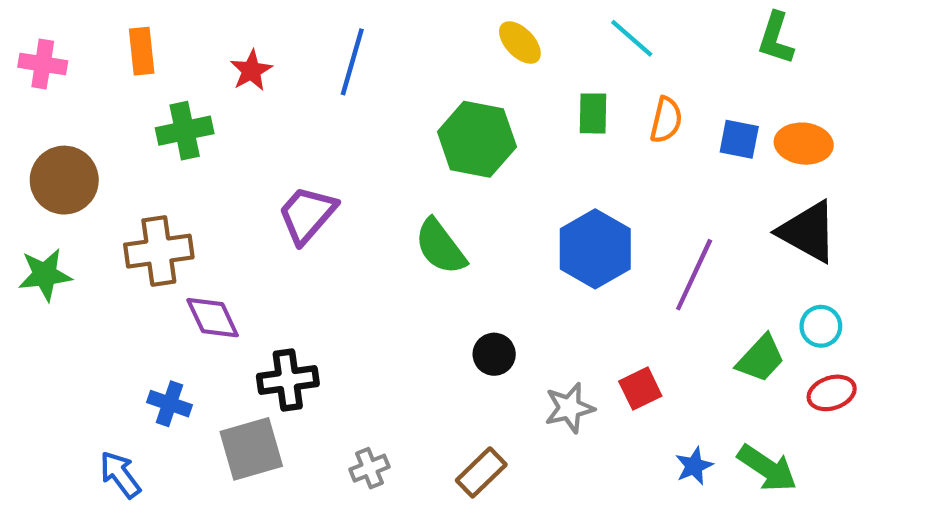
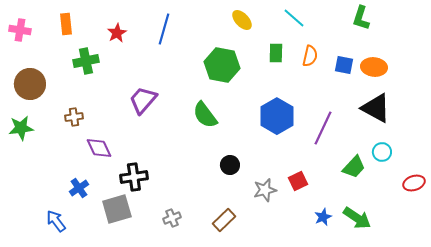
brown cross: (159, 251) -> (74, 117), size x0.6
red ellipse: (832, 393) -> (414, 183), moved
blue cross: (170, 404) -> (79, 188), turned 36

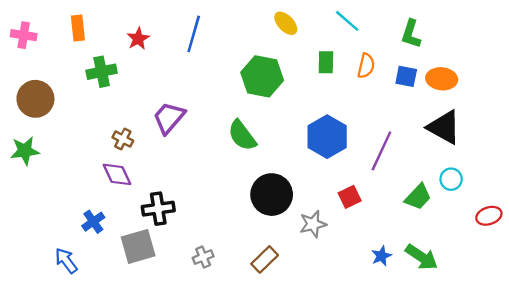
green L-shape: (361, 18) -> (411, 34), moved
brown cross: (74, 117) -> (123, 139), moved, turned 36
black circle: (230, 165) -> (272, 195), size x1.8
red square: (298, 181) -> (350, 197), moved

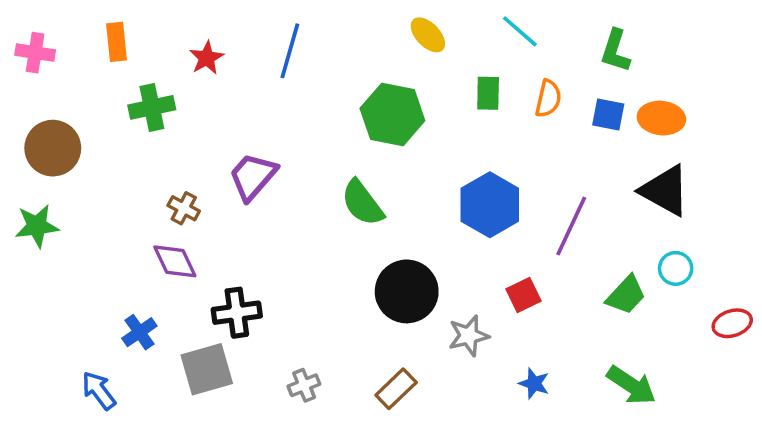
blue star: (381, 256) -> (534, 383), moved, turned -30

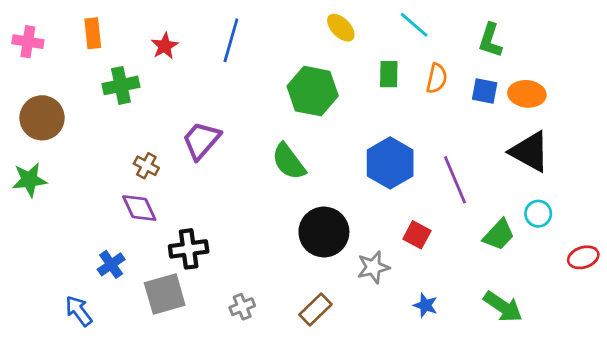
purple line: (571, 226) -> (455, 180), turned -48
red square: (523, 295) -> (417, 235), turned -36

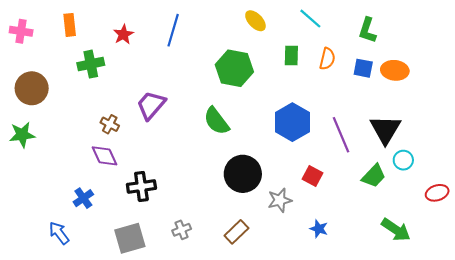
black triangle: (530, 152) -> (385, 129), moved, turned 32
gray square: (165, 294) -> (130, 238), moved
green arrow: (503, 307) -> (396, 230), moved

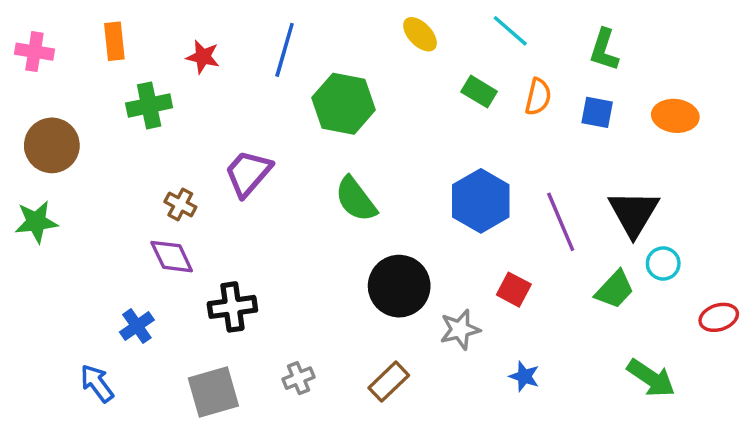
red star: (123, 34) -> (203, 57), turned -30
green rectangle: (291, 56) -> (479, 92), turned -60
green hexagon: (234, 68) -> (344, 104), moved
orange ellipse: (395, 70) -> (675, 116), moved

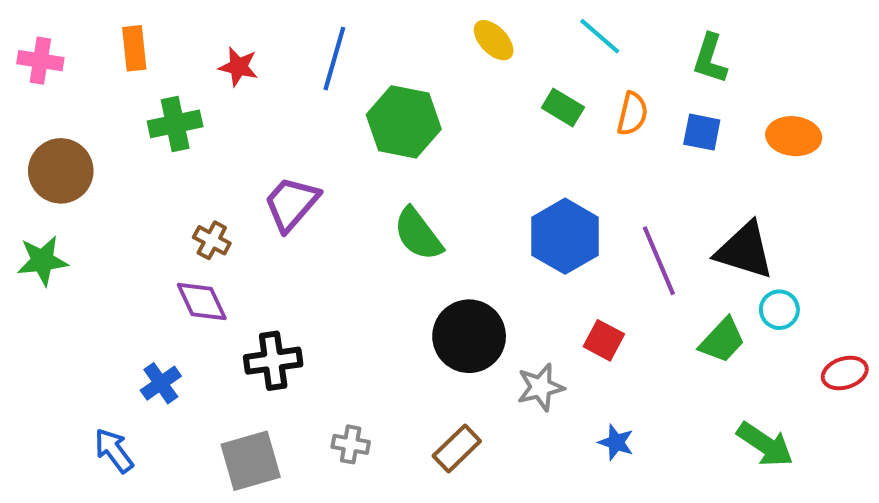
black triangle: (634, 213) -> (745, 250), turned -44
gray cross: (298, 378) -> (351, 444), turned 32

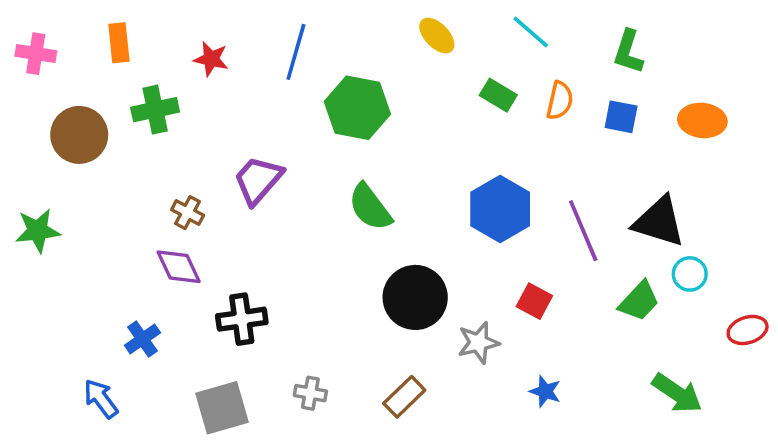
brown circle: (61, 171) -> (79, 135), moved

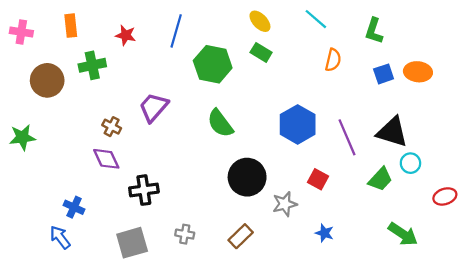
green rectangle: (498, 95) -> (261, 52), moved
blue square: (621, 117) -> (384, 74), moved, turned -30
blue cross: (142, 339) -> (74, 207), moved, turned -30

